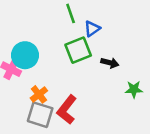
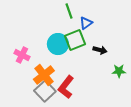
cyan circle: (25, 55) -> (58, 44), moved
orange cross: (39, 94) -> (44, 75), size x1.5
gray square: (40, 115) -> (45, 91), turned 30

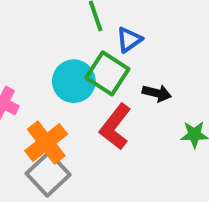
green square: (75, 40) -> (107, 73), turned -35
red L-shape: (66, 87) -> (115, 127), moved

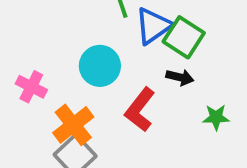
blue triangle: (129, 40) -> (153, 26), size x1.5
green square: (107, 73) -> (184, 37), moved

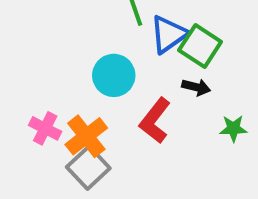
pink cross: (31, 87) -> (45, 128), moved

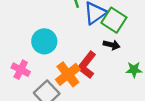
cyan circle: (114, 75) -> (44, 41), moved
orange cross: (86, 136) -> (68, 74), moved

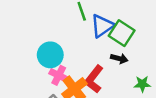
pink cross: (21, 70) -> (59, 75), moved

